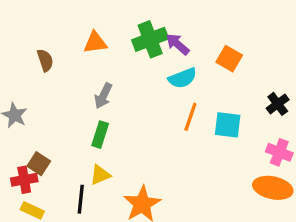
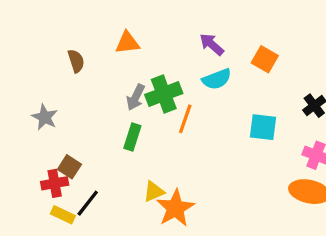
green cross: (150, 39) -> (164, 94), moved
orange line: (190, 117) -> (185, 119), moved
yellow triangle: (100, 175) -> (154, 192), moved
black line: (81, 199) -> (88, 203), moved, turned 32

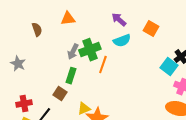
cyan square: (263, 127) -> (169, 67), moved, turned 30
brown square: (69, 167) -> (60, 94), moved

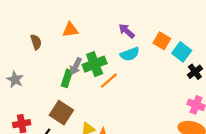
orange line: (103, 65) -> (109, 81), turned 30
cyan square: (169, 67) -> (182, 52), moved
green rectangle: (71, 76) -> (67, 78), moved
brown square: (60, 94) -> (61, 113), size x1.5

